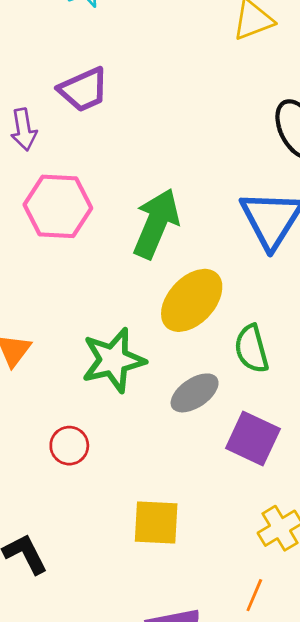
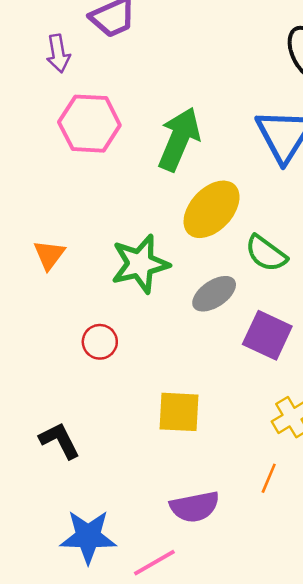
green semicircle: (252, 349) -> (266, 253), turned -39

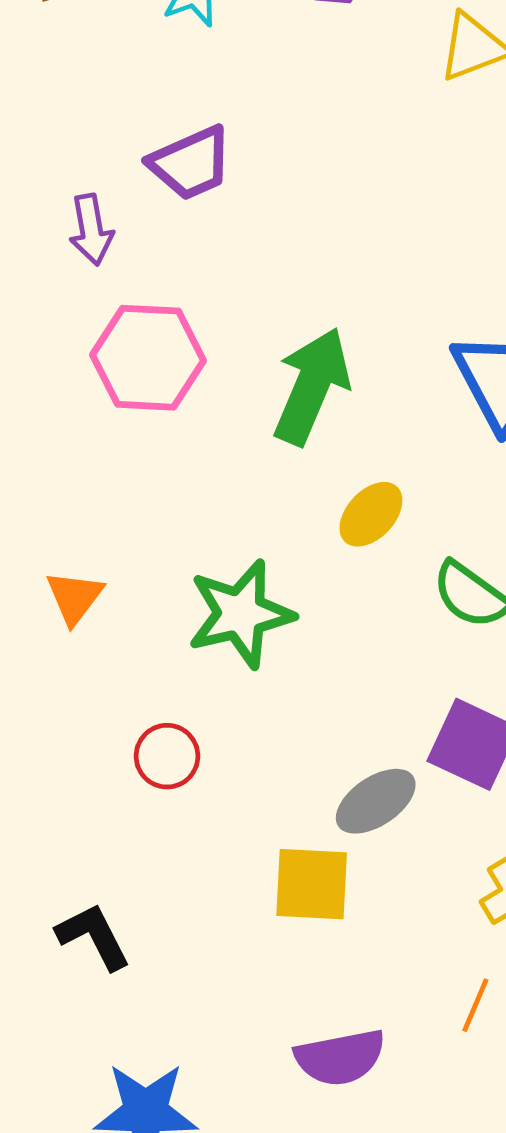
yellow ellipse: (212, 209) -> (371, 514), size x0.6
gray ellipse: (214, 294) -> (376, 801), moved

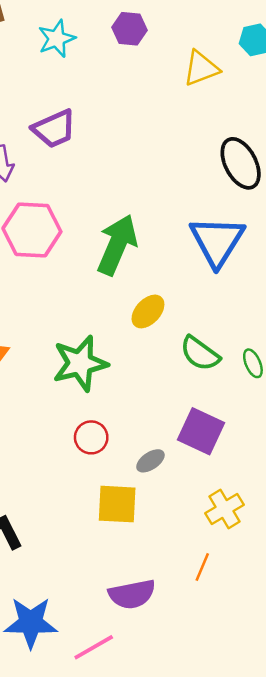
red circle: (167, 756) -> (91, 437), moved
gray ellipse: (376, 801) -> (150, 461), size x0.7

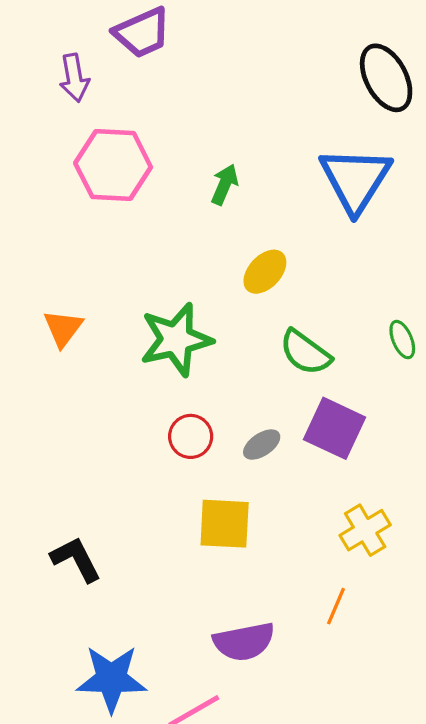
green arrow: (117, 245) -> (225, 184), size x0.5
green semicircle: (200, 353) -> (305, 352), moved
gray ellipse: (150, 461) -> (262, 445), moved

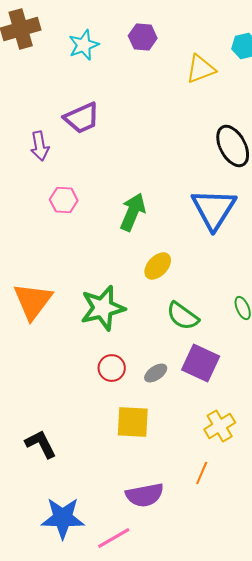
pink hexagon: (113, 165) -> (64, 200), size x0.6
green arrow: (225, 184) -> (133, 212), size x1.5
orange triangle: (63, 328) -> (33, 301), size x1.6

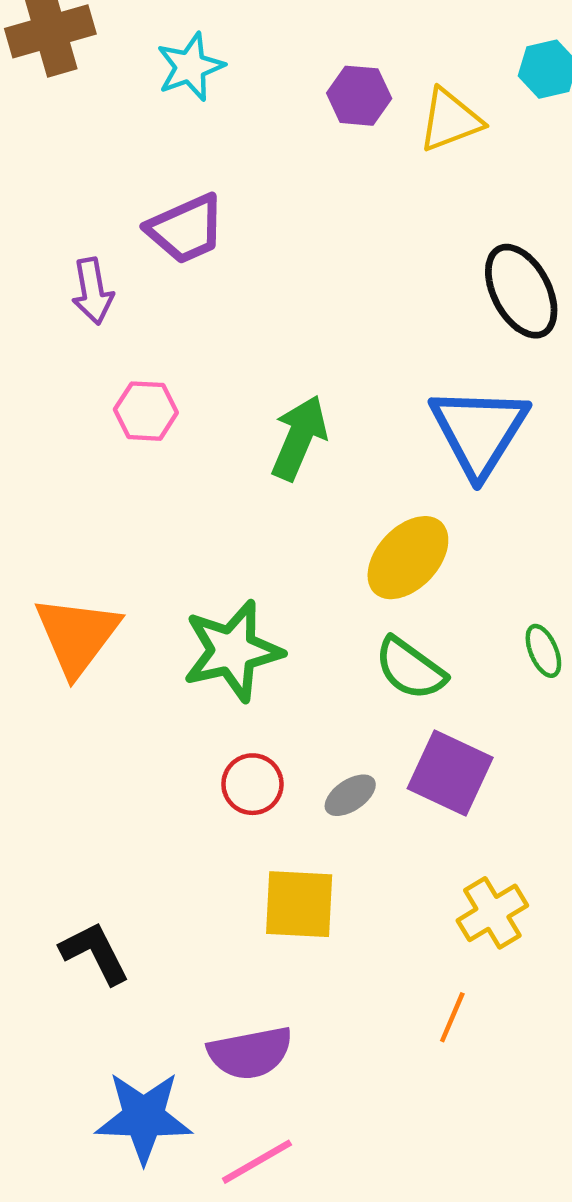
purple hexagon: (143, 37) -> (359, 96), moved
yellow ellipse: (158, 266) -> (408, 558), moved, size x1.4
purple semicircle: (145, 495) -> (250, 1053), moved

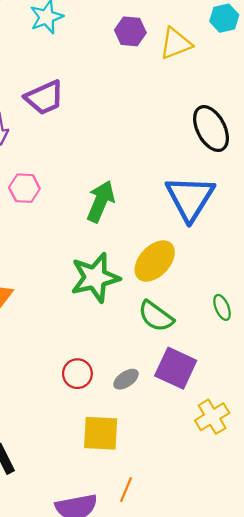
green star: (233, 651) -> (95, 278), moved
yellow cross: (492, 913) -> (212, 417), moved
orange line: (452, 1017) -> (126, 490), moved

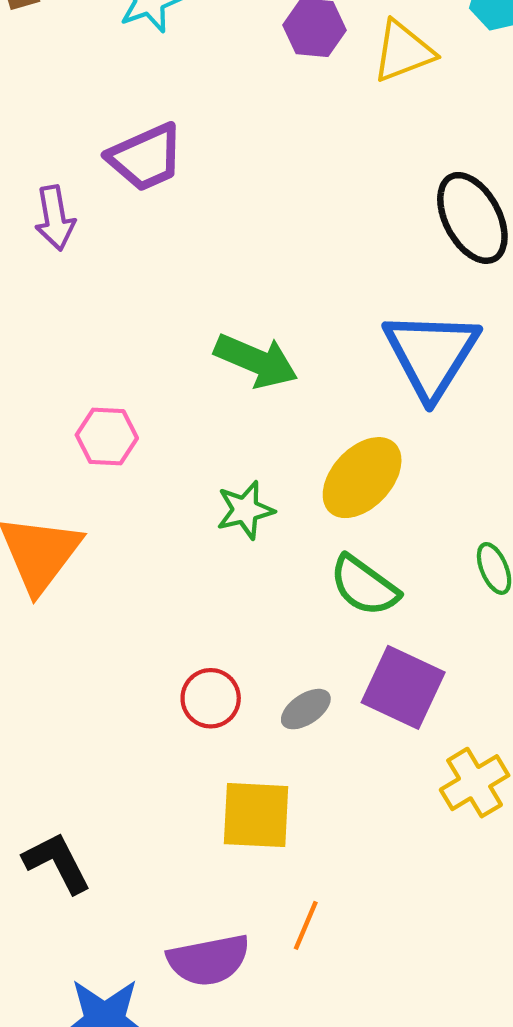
pink hexagon: (24, 188) -> (107, 436), moved
green arrow: (101, 201) -> (256, 361), turned 90
green star: (95, 278) -> (245, 510), size x0.6

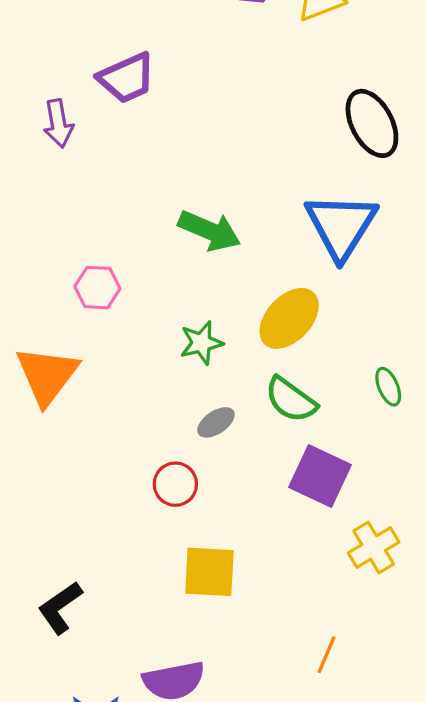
gray ellipse: (306, 709) -> (216, 422), moved
black L-shape: (57, 863) -> (60, 608), turned -98
orange line: (306, 925) -> (326, 655), moved

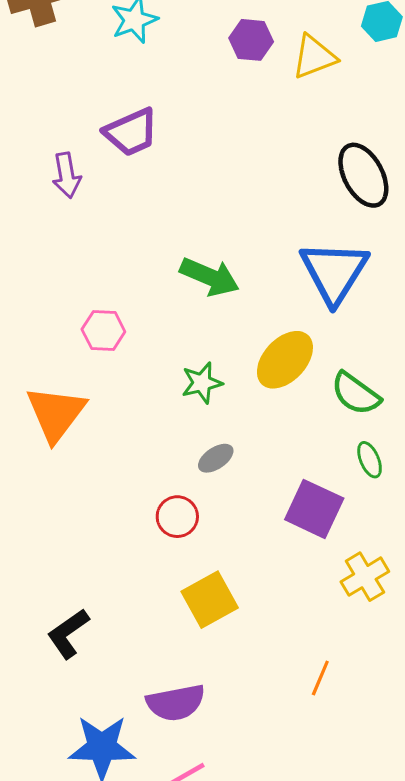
green ellipse: (388, 387) -> (370, 460), moved
green semicircle: (291, 400) -> (356, 394), moved
yellow square: (209, 572) -> (210, 600), turned -32

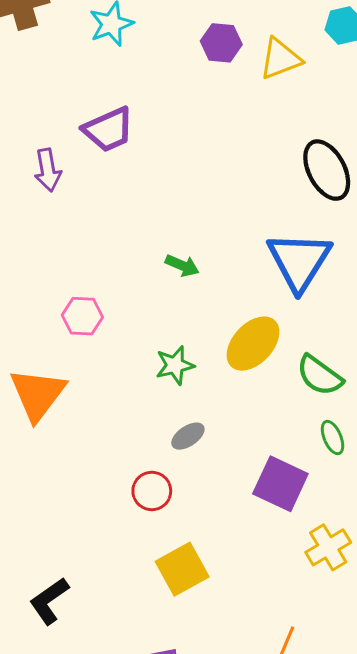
green arrow: (210, 277) -> (182, 265), size x0.6

